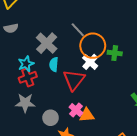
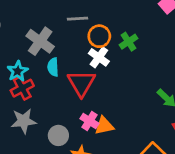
gray line: (78, 30) -> (77, 19), turned -42
orange circle: (93, 46) -> (99, 36), size x0.7
green cross: (115, 53) -> (129, 42), turned -32

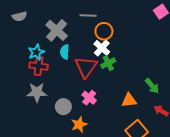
green cross: (129, 42) -> (108, 63), moved
red cross: (22, 88) -> (39, 66), turned 30
orange triangle: (104, 126) -> (129, 100), moved

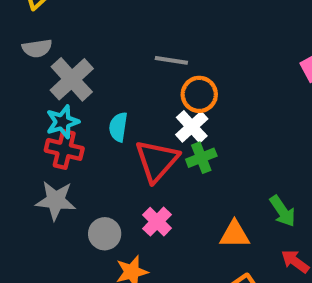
gray cross: (57, 30) -> (72, 79), moved

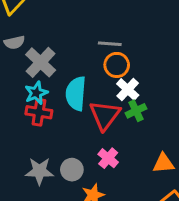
orange circle: (199, 94) -> (117, 65), moved
cyan semicircle: (118, 127) -> (76, 94), size x1.6
gray star: (56, 200) -> (39, 171), moved

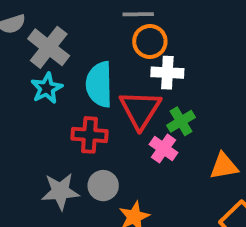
white cross: (128, 89) -> (167, 73), turned -35
green cross: (136, 111) -> (181, 121), moved
red cross: (39, 112) -> (90, 135), moved
pink cross: (108, 158) -> (163, 149), moved

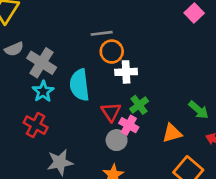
red triangle: (140, 110) -> (111, 112), moved, size x0.7
red cross: (90, 135) -> (36, 125), moved, turned 30
gray circle: (103, 186) -> (117, 140), moved

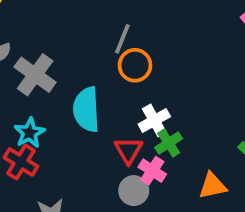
gray line: (102, 33) -> (122, 39), turned -65
white cross: (126, 72) -> (154, 120), moved, turned -30
cyan star: (43, 91) -> (30, 133), moved

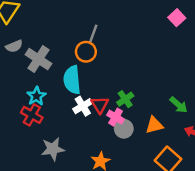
orange circle: (135, 65) -> (86, 52), moved
white cross: (154, 120) -> (83, 106), moved
gray circle: (134, 191) -> (124, 129), moved

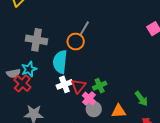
gray semicircle: (14, 46) -> (13, 73), moved
gray cross: (38, 59) -> (37, 40), turned -35

